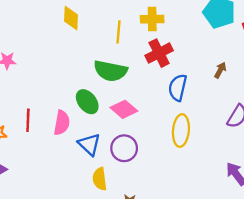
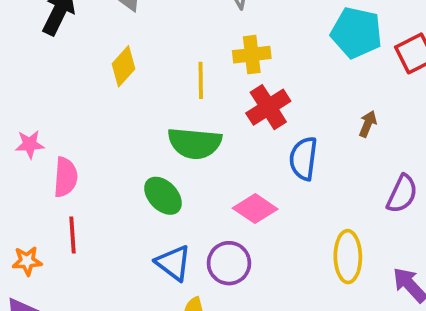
yellow diamond: (71, 18) -> (123, 66), turned 45
pink diamond: (124, 109) -> (255, 209), moved
pink semicircle: (62, 123) -> (65, 177), moved
yellow ellipse: (181, 131) -> (348, 257), moved

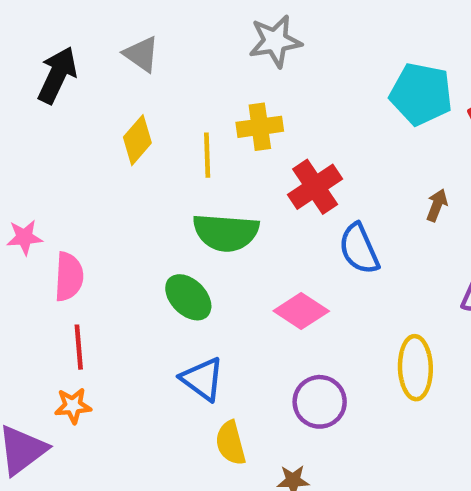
yellow cross: (252, 55) -> (260, 127), moved
yellow line: (201, 80) -> (207, 155), moved
blue semicircle: (303, 159) -> (359, 249), turned -30
orange star: (27, 261) -> (73, 406), moved
purple circle: (229, 263) -> (320, 402), moved

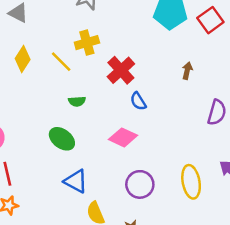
yellow line: (207, 155) -> (61, 62), turned -35
green semicircle: (226, 232) -> (77, 101), size x0.5
blue semicircle: (359, 249) -> (138, 101), moved, size x0.7
yellow ellipse: (415, 368) -> (191, 182), moved

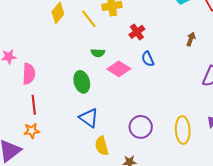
red cross: (121, 70) -> (137, 32), size x0.7
pink diamond: (123, 137) -> (119, 69), moved
green ellipse: (62, 139) -> (82, 82), turned 30

